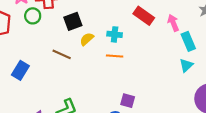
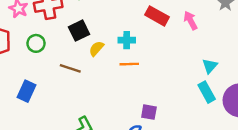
green circle: (33, 16) -> (36, 43), moved
cyan rectangle: (188, 41) -> (207, 92), moved

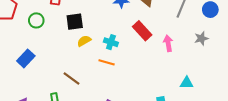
cyan triangle: (210, 66) -> (187, 83), moved, turned 32
brown line: (70, 68) -> (72, 78), moved
blue rectangle: (26, 91) -> (26, 58), moved

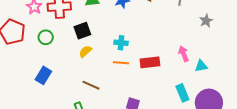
red rectangle: (142, 31) -> (150, 62), moved, turned -42
yellow semicircle: (84, 41) -> (85, 51), moved
pink arrow: (168, 43) -> (184, 54), moved

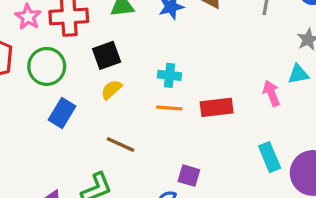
green circle: (46, 37) -> (47, 66), size x1.5
cyan triangle: (201, 66) -> (298, 74), moved
blue rectangle: (43, 75) -> (62, 113), moved

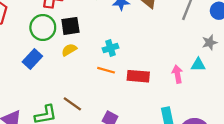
green circle: (47, 66) -> (43, 28), moved
cyan cross: (169, 75) -> (111, 48), turned -35
brown line: (121, 145) -> (72, 104), moved

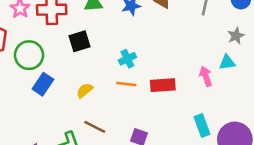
green circle: (43, 28) -> (29, 55), moved
yellow semicircle: (69, 50) -> (85, 90), moved

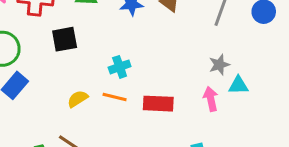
gray star: (236, 36) -> (219, 65), moved
yellow semicircle: (85, 90) -> (78, 99), moved

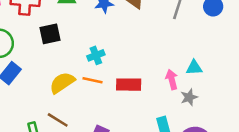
gray star: (219, 65) -> (189, 97), moved
yellow semicircle: (78, 99) -> (62, 83), size x1.5

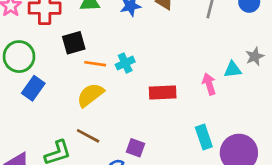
orange line: (92, 80) -> (95, 64), moved
gray star: (189, 97) -> (255, 56), moved

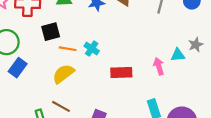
cyan cross: (125, 63) -> (92, 48), turned -32

